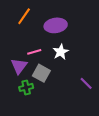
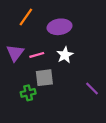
purple triangle: (19, 66) -> (15, 53), moved
gray square: (41, 73) -> (44, 78), turned -36

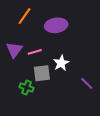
white star: (65, 55) -> (61, 63), moved
green cross: (28, 93) -> (27, 88), turned 32

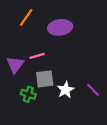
purple triangle: (14, 50) -> (15, 65), moved
white star: (61, 63) -> (66, 90), moved

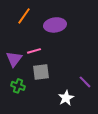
white star: (66, 90) -> (66, 98), moved
green cross: (28, 94) -> (18, 86), moved

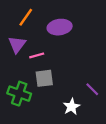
purple triangle: (14, 59) -> (17, 45), moved
green cross: (18, 86) -> (19, 94), size x1.5

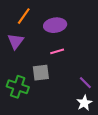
pink line: (37, 55) -> (57, 51), moved
white star: (72, 107) -> (84, 103), moved

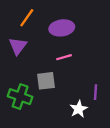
purple line: (85, 83) -> (96, 92), turned 48
white star: (84, 103) -> (79, 109), moved

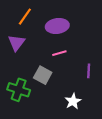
gray square: (46, 81) -> (43, 75), turned 36
purple line: (96, 92) -> (89, 71), moved

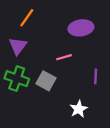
purple ellipse: (57, 26) -> (81, 28), moved
green cross: (19, 90) -> (17, 79), moved

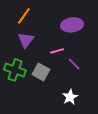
purple triangle: (18, 46) -> (26, 40), moved
purple line: (96, 76) -> (74, 64), moved, turned -48

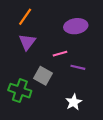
purple line: (74, 64) -> (78, 67), turned -32
green cross: (15, 70) -> (20, 91), moved

